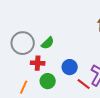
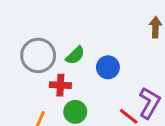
blue circle: (70, 67) -> (108, 67), moved

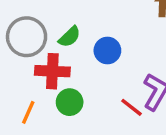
red cross: (60, 85) -> (52, 71), size x1.4

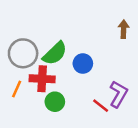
green semicircle: (70, 37) -> (55, 53), size x1.5
orange line: (28, 112) -> (17, 89), moved

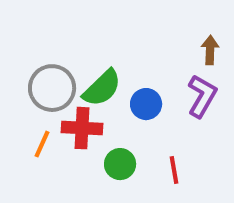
purple L-shape: (118, 94) -> (202, 96), moved
green circle: (55, 102) -> (120, 164), moved
red line: (101, 106) -> (174, 170), turned 42

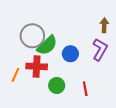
gray circle: (52, 88) -> (32, 36), moved

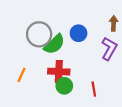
blue circle: (70, 54) -> (79, 33), moved
red cross: (37, 66) -> (59, 72), moved

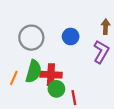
green semicircle: (54, 44) -> (33, 71), moved, turned -30
red line: (94, 89) -> (74, 98), moved

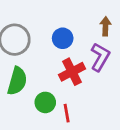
red cross: (51, 75) -> (72, 72), moved, turned -30

